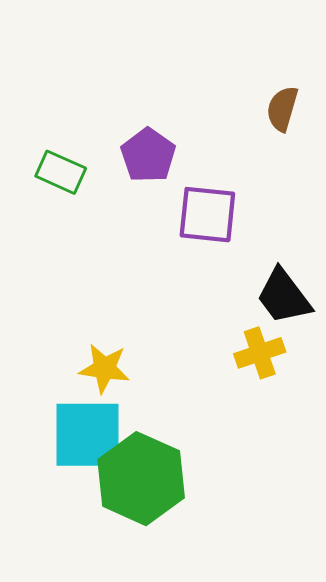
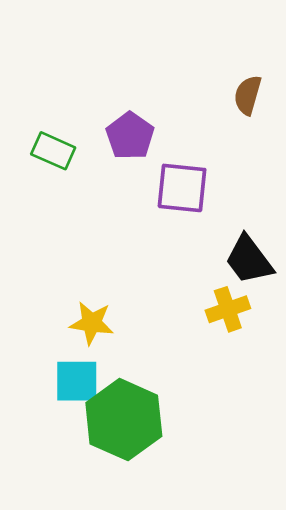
cyan square: (87, 435) -> (77, 381), size x0.7

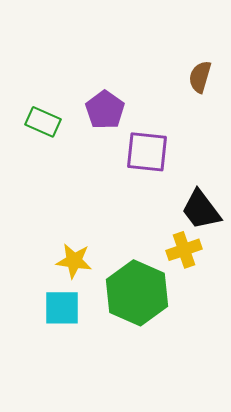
green hexagon: (124, 420) -> (137, 293), moved

